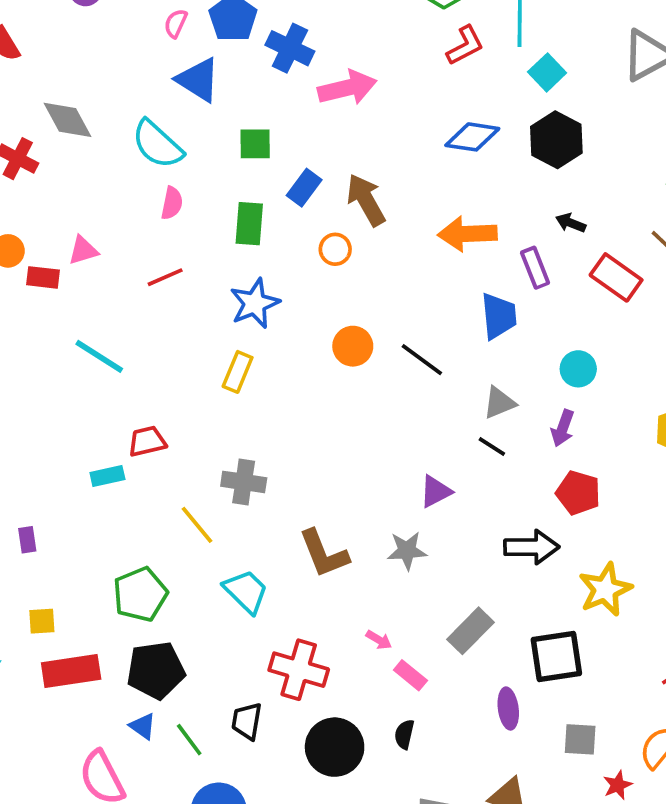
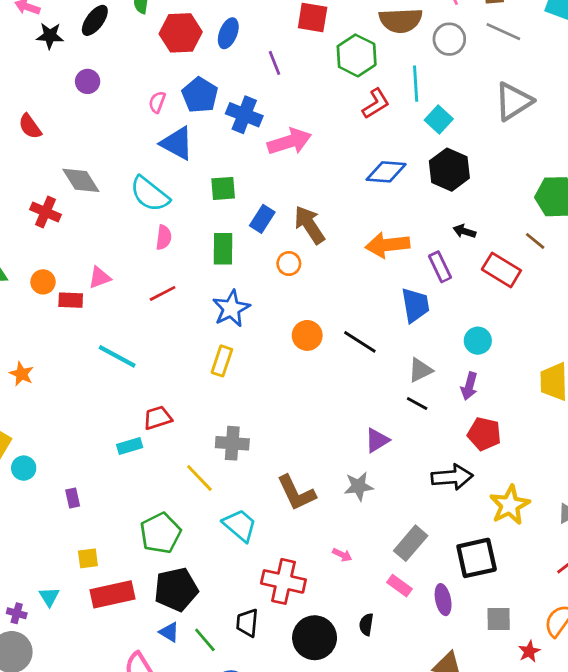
pink rectangle: (410, 675) -> (400, 586), moved

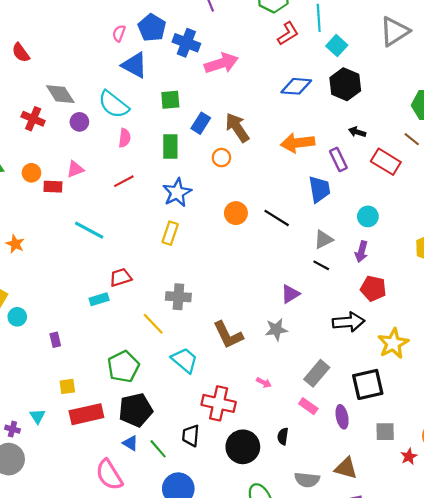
purple circle: (88, 81) -> (79, 122), moved

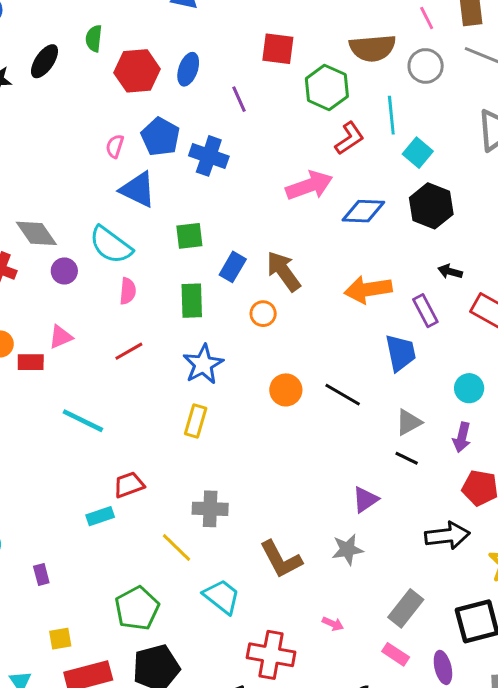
pink arrow: (221, 63) -> (309, 186), moved

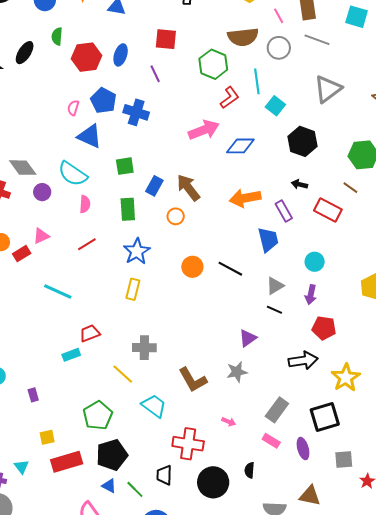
red square: (278, 49) -> (166, 39), moved
black hexagon: (431, 206) -> (303, 141), moved
red rectangle: (31, 362) -> (22, 254), turned -30

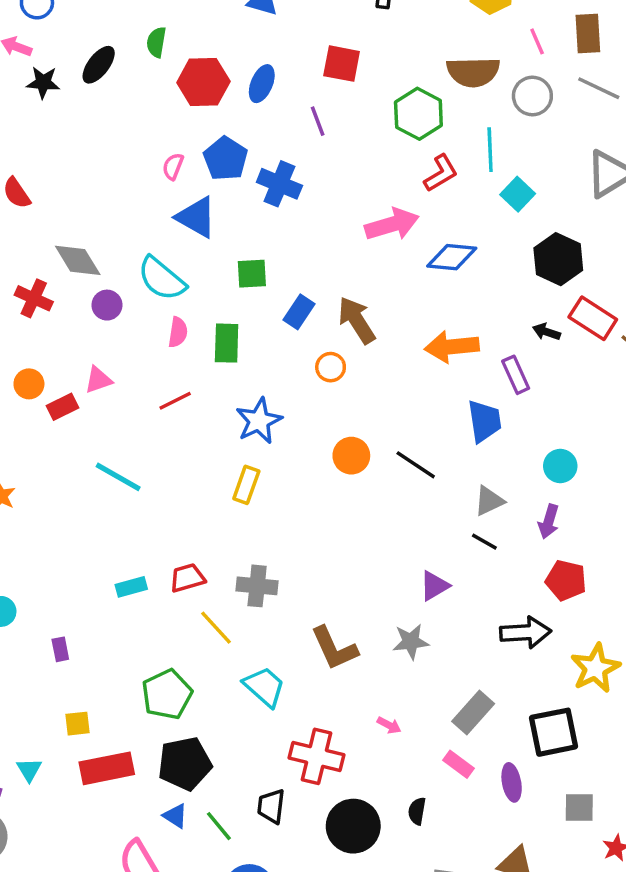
green rectangle: (128, 209) -> (227, 343), moved
red rectangle: (328, 210) -> (593, 318), moved
red trapezoid: (90, 333) -> (187, 578), moved

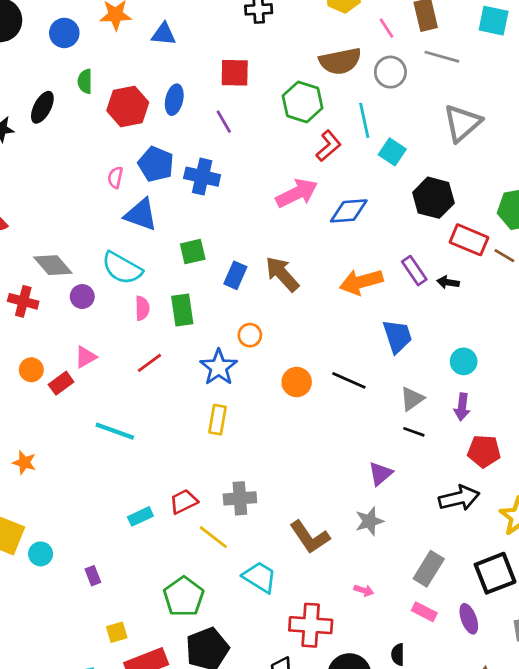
black arrow: (546, 332) -> (448, 282), moved
orange circle: (331, 367) -> (250, 335), moved
purple rectangle: (516, 375) -> (414, 271), moved

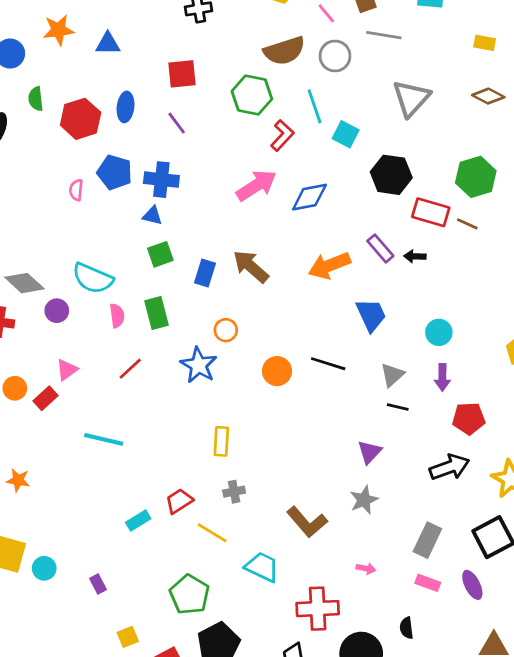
blue triangle: (141, 215) -> (152, 216), moved, size x0.6
yellow rectangle: (217, 420) -> (221, 441), moved
gray cross: (240, 498) -> (234, 492), size x0.7

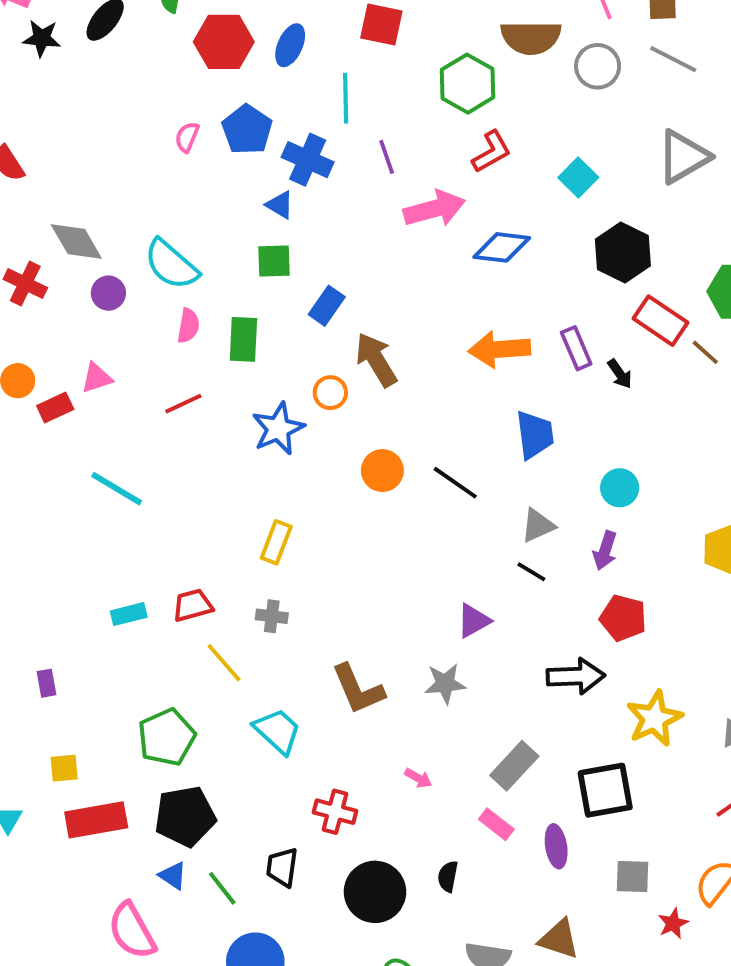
cyan line: (315, 106) -> (346, 98), moved
purple line: (177, 123) -> (387, 157), moved
black arrow: (415, 256) -> (620, 374), turned -145
brown arrow: (251, 266) -> (376, 360), moved
red cross: (318, 609) -> (335, 812), size x0.7

